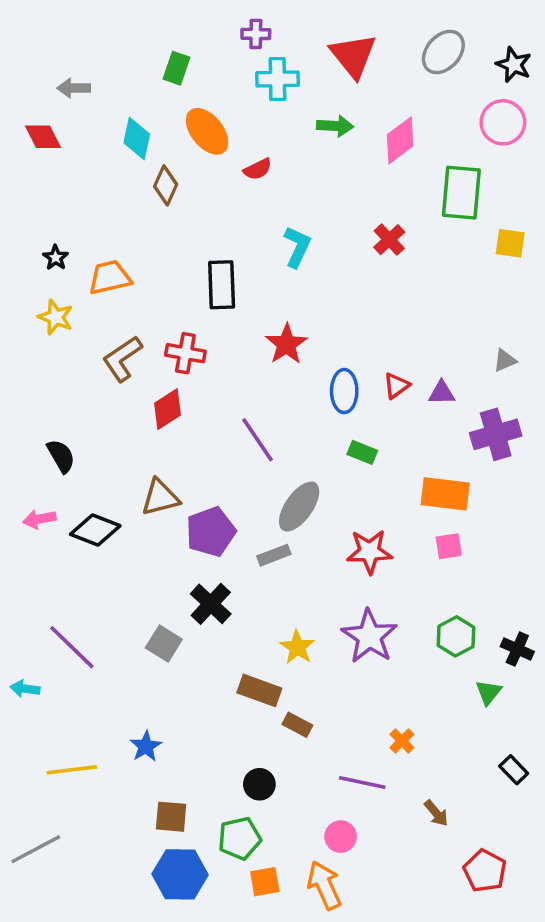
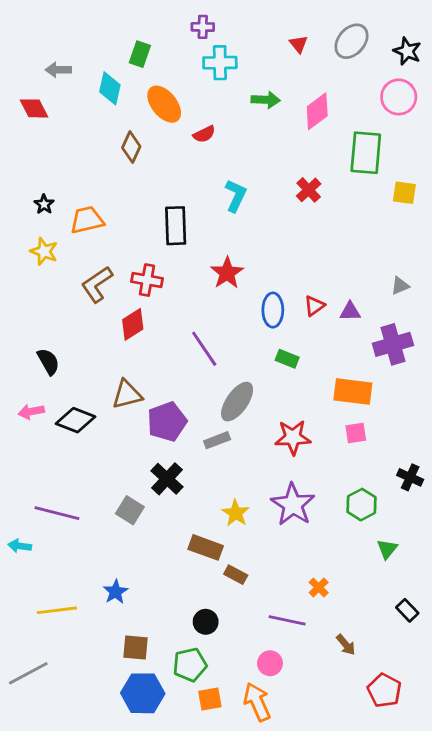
red triangle: (353, 56) -> (299, 44), moved, size x0.5
cyan diamond: (137, 139) -> (110, 88), moved
purple line: (72, 647) -> (57, 513), turned -30
black cross: (517, 649) -> (410, 477), moved

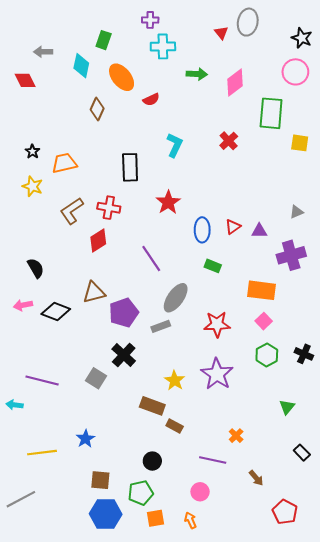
gray ellipse: (351, 41) -> (248, 22), moved, turned -30
pink square: (356, 433) -> (264, 321), turned -35
green hexagon: (361, 505) -> (267, 355), moved
orange arrow: (257, 702) -> (190, 520), size x0.6

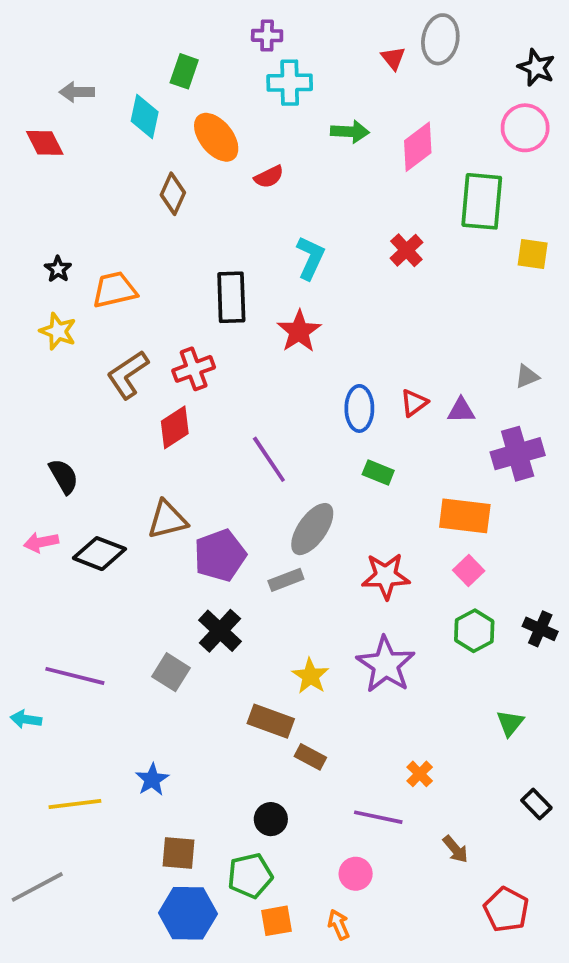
red star: (168, 202) -> (299, 331), moved
red cross: (109, 208) -> (194, 369), turned -30

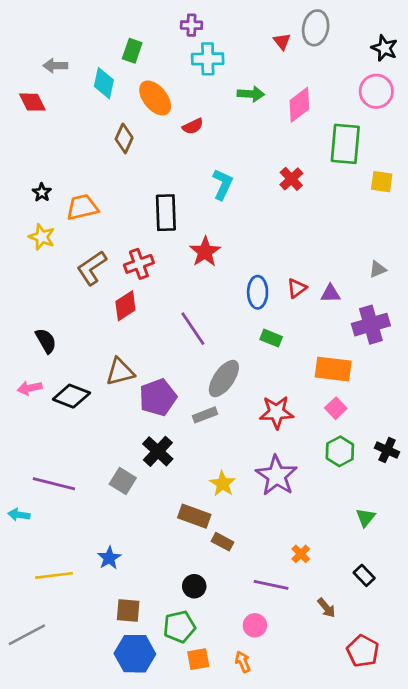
red star: (299, 331) -> (205, 252), moved
black rectangle: (536, 804) -> (364, 575), moved

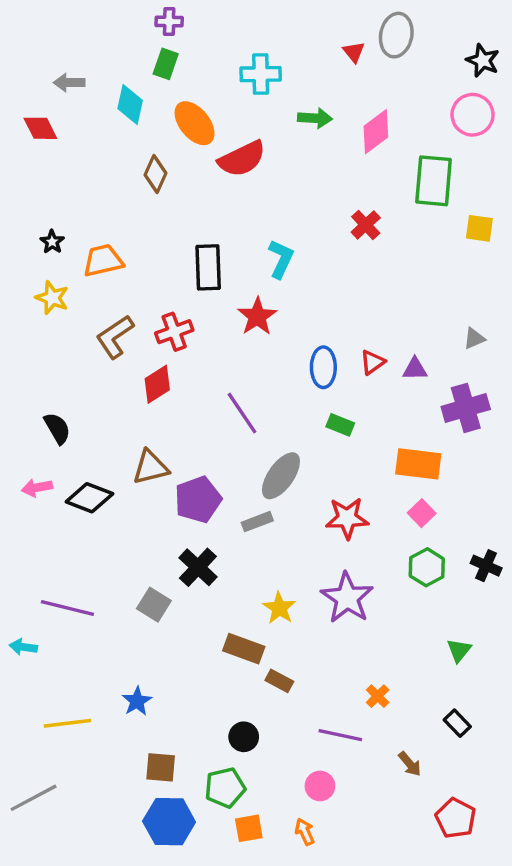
purple cross: (192, 25) -> (169, 22), moved
red semicircle: (193, 126) -> (242, 159), size x1.8
cyan L-shape: (223, 184) -> (281, 259), moved

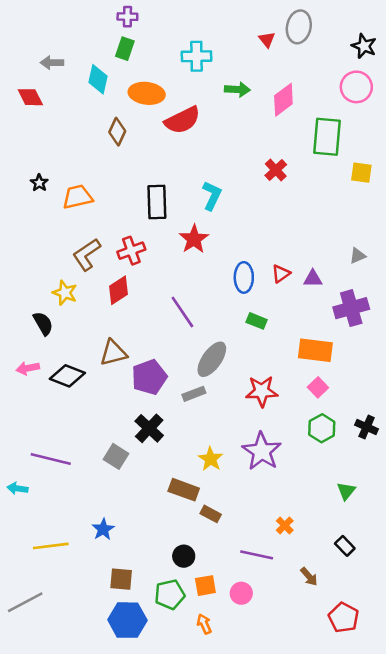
orange ellipse: (195, 123) -> (147, 93), turned -44
yellow star: (52, 298) -> (65, 293), moved
orange square: (249, 828) -> (205, 586), moved
orange arrow: (305, 832) -> (204, 624), moved

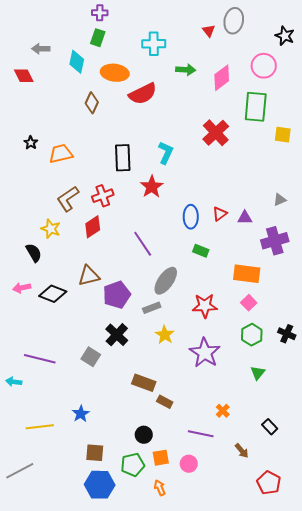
pink circle: (356, 87) -> (264, 66), moved
red cross: (276, 170) -> (216, 133), size x1.5
yellow star: (211, 459) -> (165, 335), moved
green triangle: (346, 491) -> (258, 373), moved

